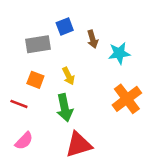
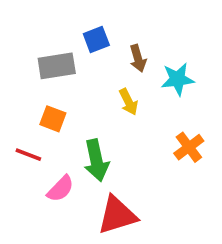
yellow arrow: (68, 76) -> (128, 102), moved
orange cross: (127, 99) -> (189, 147), size x0.7
pink semicircle: (24, 141) -> (60, 189), moved

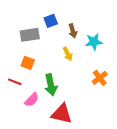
red triangle: (117, 215) -> (62, 114), turned 30

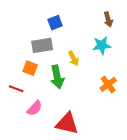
brown arrow: (73, 31) -> (108, 19), moved
gray rectangle: (30, 35) -> (42, 45), moved
green arrow: (51, 85) -> (57, 77), moved

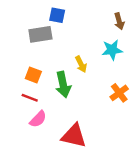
blue square: (55, 23) -> (57, 15), moved, turned 32
gray rectangle: (42, 45) -> (40, 34), moved
red line: (16, 89) -> (30, 98), moved

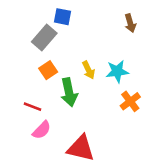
gray rectangle: (40, 34) -> (44, 37), turned -40
cyan star: (112, 50) -> (117, 71), moved
orange square: (33, 75) -> (48, 70), moved, turned 35

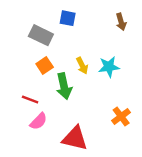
blue square: (62, 17) -> (68, 18), moved
gray rectangle: (44, 37) -> (41, 35), turned 75
orange cross: (130, 101) -> (121, 116), moved

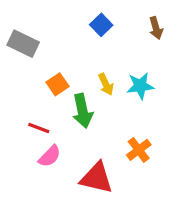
blue square: (68, 18) -> (101, 25), moved, turned 35
gray rectangle: (41, 35) -> (23, 44), moved
orange cross: (121, 116) -> (139, 150), moved

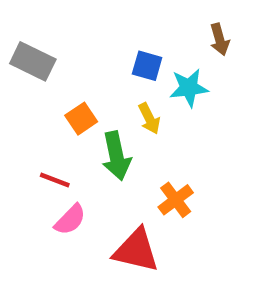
blue square: (101, 25) -> (147, 66), moved, turned -30
cyan star: (140, 86) -> (189, 88), moved
orange cross: (139, 150) -> (176, 200), moved

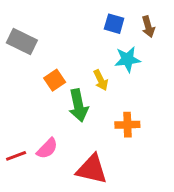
blue square: (147, 66) -> (114, 24), moved
red line: (55, 180) -> (16, 156), moved, turned -42
orange cross: (176, 200) -> (127, 125), moved, turned 35

